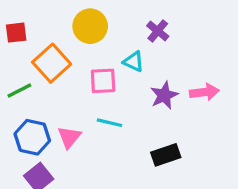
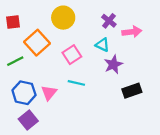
cyan triangle: (134, 62) -> (102, 45), moved
pink square: (103, 81) -> (72, 55), turned -30
pink arrow: (204, 92) -> (132, 32), moved
black rectangle: (166, 155) -> (132, 91), moved

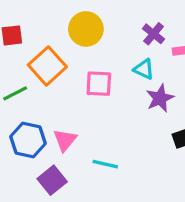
pink square: (72, 55) -> (99, 84), turned 36
cyan line: (76, 83) -> (105, 164), moved
purple square: (28, 120) -> (52, 180), moved

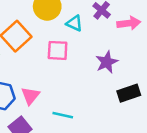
cyan triangle: (144, 69) -> (74, 23), moved

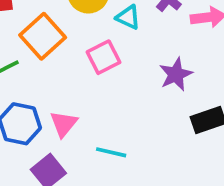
pink square: (58, 50) -> (103, 57), turned -30

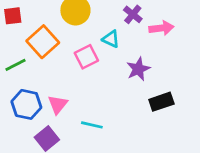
cyan triangle: (128, 17) -> (111, 39), moved

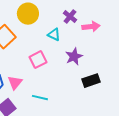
pink square: (86, 57) -> (38, 60), moved

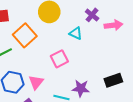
purple star: (74, 57) -> (81, 88), moved, turned 30

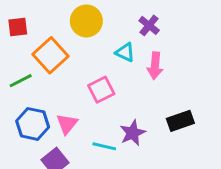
pink arrow: (113, 25) -> (155, 66), moved, turned 102
purple star: (81, 88) -> (133, 133), turned -30

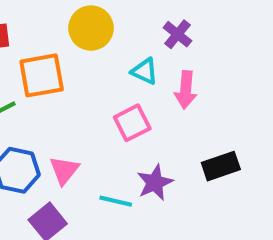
orange square: (51, 55) -> (42, 75), turned 32
pink square: (101, 90) -> (132, 123), moved

